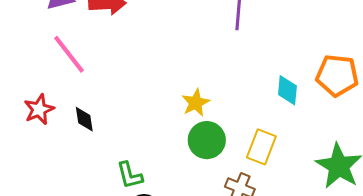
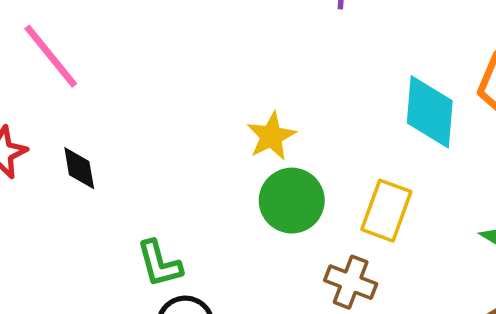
cyan diamond: (287, 90) -> (430, 112), size x1.4

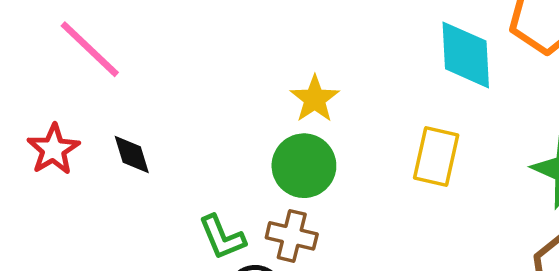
green circle: (292, 201) -> (304, 166), moved
brown cross: (351, 282) -> (292, 236), moved

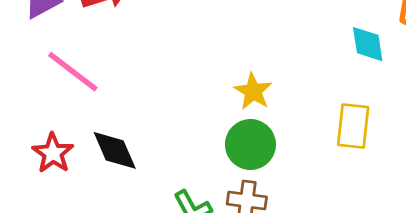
cyan diamond: (466, 55) -> (368, 44), size x0.7
black diamond: (132, 154) -> (115, 150), size x1.4

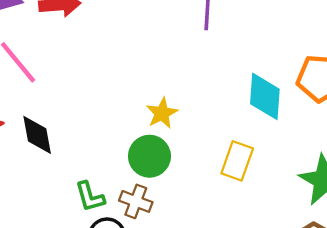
cyan diamond: (368, 44) -> (265, 96), size x1.4

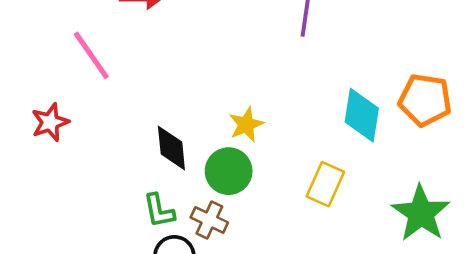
black diamond: (37, 135) -> (171, 148), moved

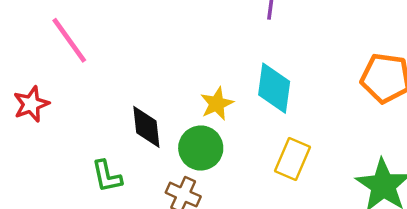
cyan diamond: (362, 115) -> (274, 88), moved
green L-shape: (159, 211) -> (107, 176), moved

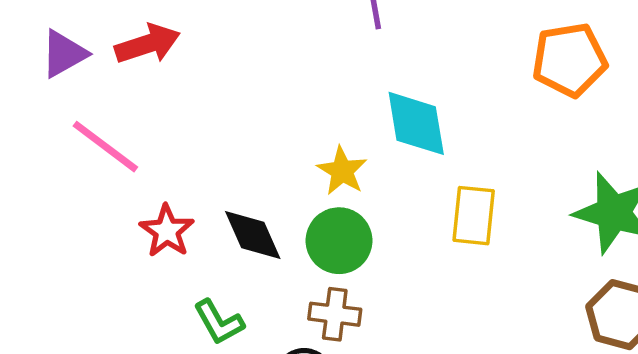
red star: (31, 104) -> (167, 231), moved

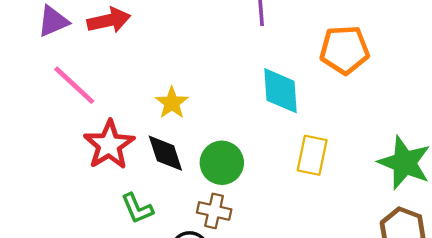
orange pentagon: (569, 60) -> (344, 50), moved
yellow star: (342, 171) -> (172, 103), moved
red star: (167, 231) -> (109, 145), size x1.4

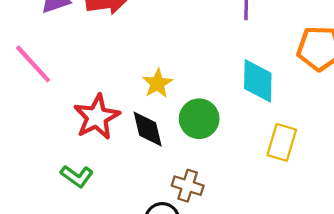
pink line: (74, 85) -> (33, 64), moved
green circle: (222, 163) -> (199, 119), moved
green L-shape: (137, 208) -> (77, 176), moved, turned -36

